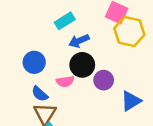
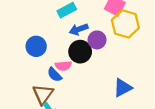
purple circle: (104, 80) -> (97, 40), moved
blue semicircle: (40, 94) -> (55, 75), moved

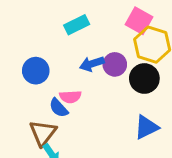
blue arrow: (79, 29) -> (92, 64), moved
black circle: (80, 52) -> (144, 78), moved

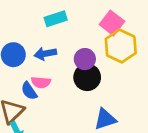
blue arrow: (92, 64) -> (45, 54), moved
black circle: (144, 78) -> (87, 77), moved

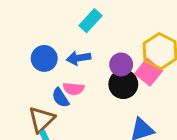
cyan rectangle: (56, 19) -> (90, 21), turned -30
pink square: (112, 23) -> (149, 72), moved

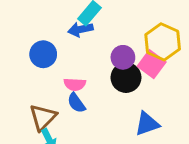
blue arrow: (79, 58) -> (80, 29), moved
blue semicircle: (60, 98) -> (76, 103), moved

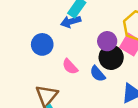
pink semicircle: (75, 84) -> (70, 67), turned 49
blue semicircle: (76, 103) -> (98, 74), moved

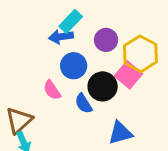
purple circle: (107, 41) -> (106, 40), moved
blue circle: (42, 44) -> (74, 66), moved

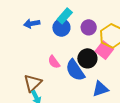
blue arrow: (61, 37) -> (32, 24), moved
blue circle: (74, 66) -> (61, 28), moved
blue semicircle: (84, 104) -> (75, 70), size x1.6

